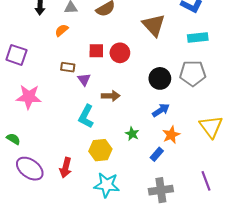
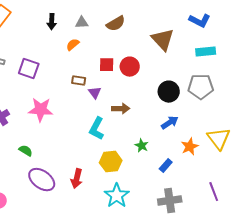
orange star: (171, 135) -> (190, 147), moved
cyan star: (107, 185) -> (117, 196), turned 30

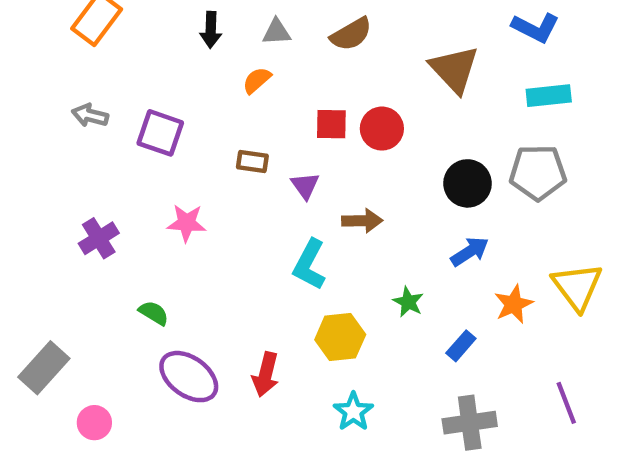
brown rectangle: (79, 81) -> (252, 161), moved
pink star: (41, 110) -> (187, 223), size x0.7
cyan star: (117, 196) -> (353, 412), size x0.7

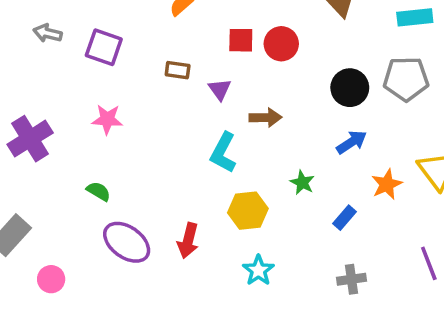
pink star: (187, 223) -> (107, 119), moved
purple cross: (99, 238) -> (30, 139), moved, size x1.4
gray cross: (470, 423) -> (352, 279), size x0.7

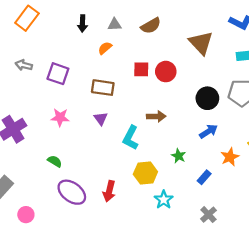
brown rectangle: (178, 70) -> (103, 88), size x1.5
purple triangle: (220, 89) -> (101, 119), moved
cyan star: (258, 270) -> (164, 200), moved
gray cross: (352, 279) -> (208, 215), turned -35

